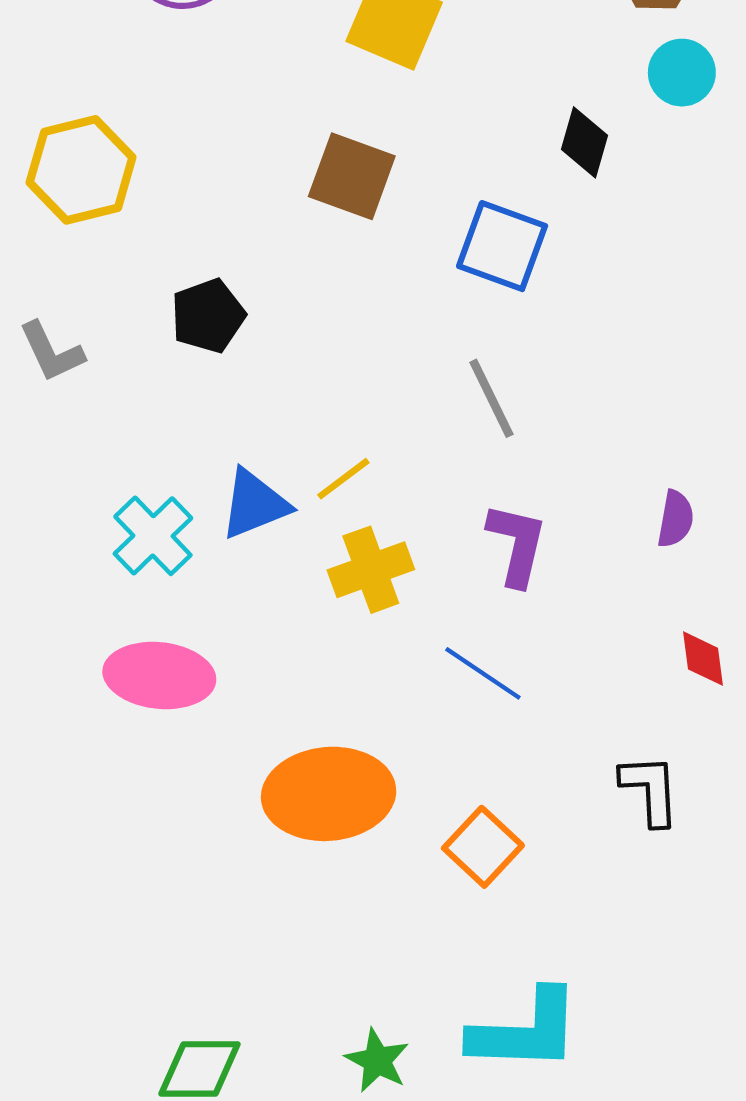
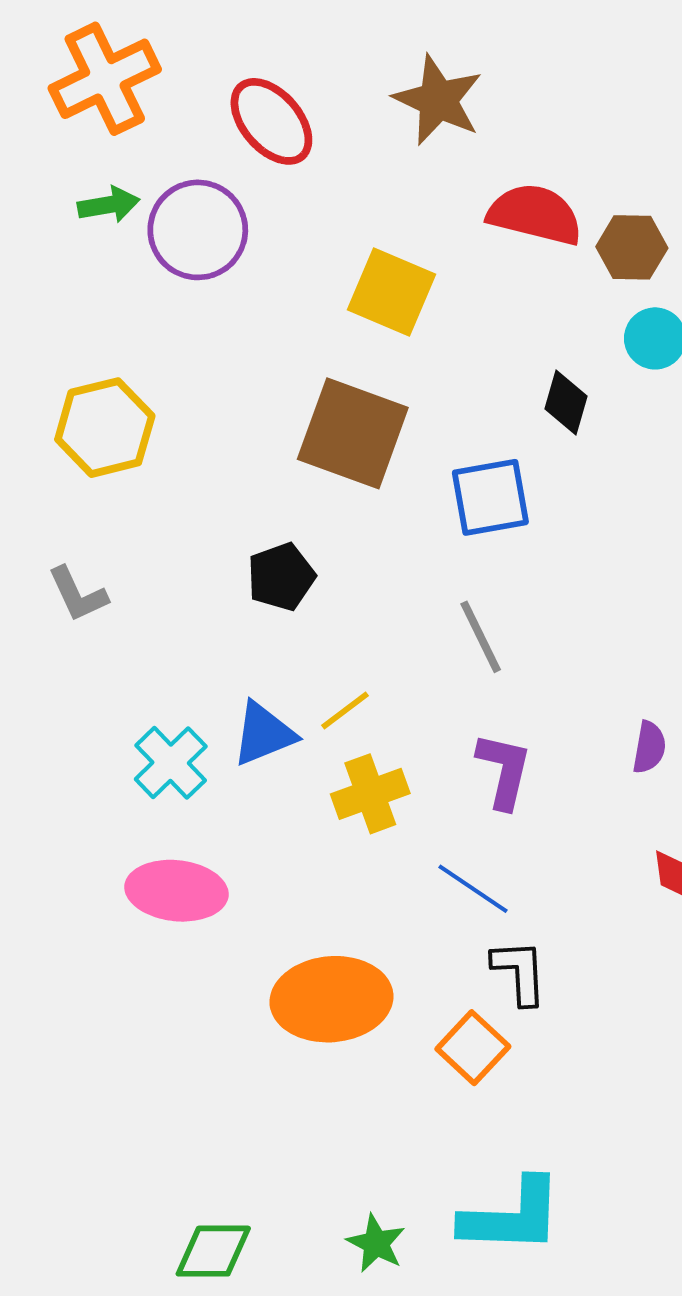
brown square: (352, 176) -> (353, 433), size x1.4
blue square: (502, 246) -> (490, 497), turned -30
black pentagon: (208, 316) -> (281, 577), moved
black L-shape: (650, 790) -> (519, 972), moved

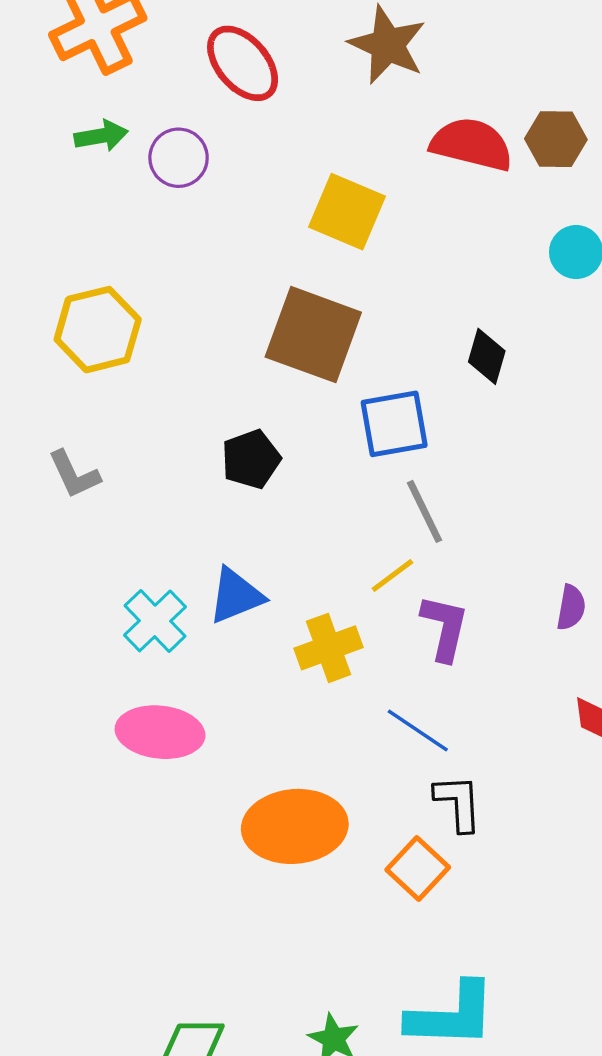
purple circle: (198, 230) -> (179, 158), size x0.7
brown hexagon: (632, 247) -> (556, 139), moved
black diamond: (566, 402) -> (487, 356), moved
blue square: (490, 497) -> (394, 424), moved
yellow line: (345, 710) -> (392, 575), moved

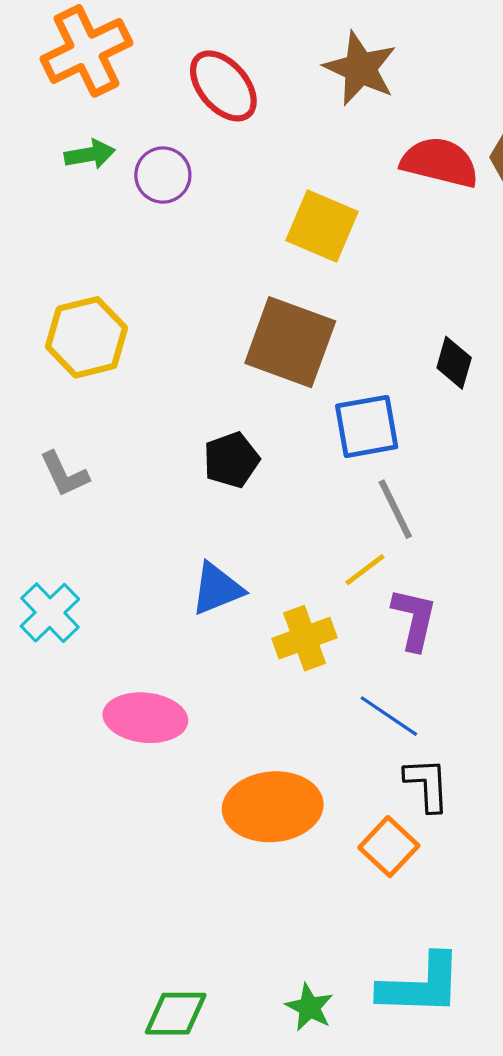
cyan cross: (155, 621) -> (50, 613), moved

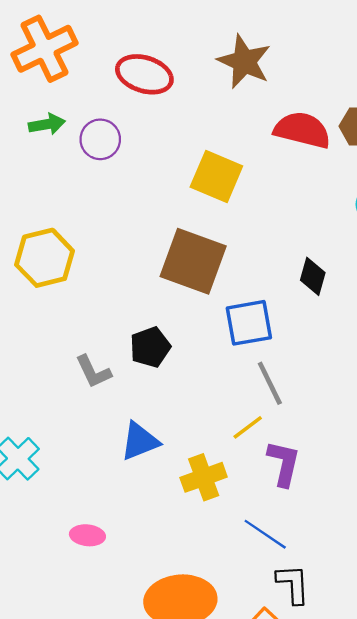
red ellipse: (223, 86) -> (144, 74), turned -32
gray L-shape: (64, 474) -> (93, 372), moved
pink ellipse: (145, 718) -> (87, 535), size x0.6

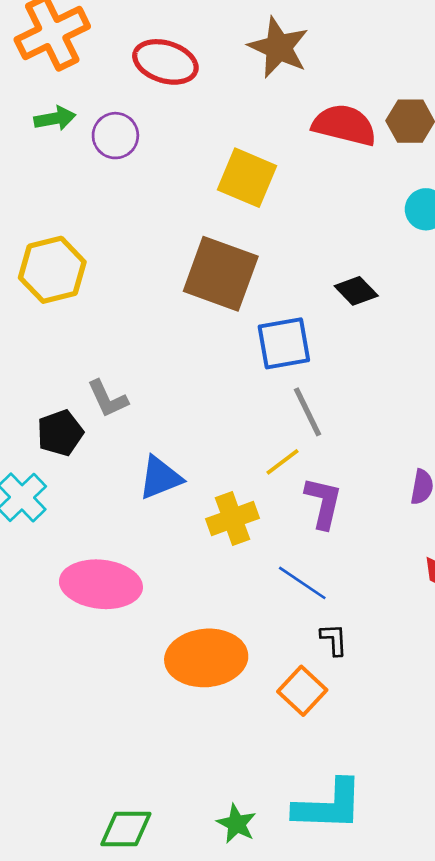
black diamond: (313, 276) -> (356, 291), turned -60
black pentagon: (150, 347) -> (60, 433), moved
pink ellipse: (87, 535) -> (101, 584), size x2.0
black L-shape: (293, 584) -> (334, 640), size x0.7

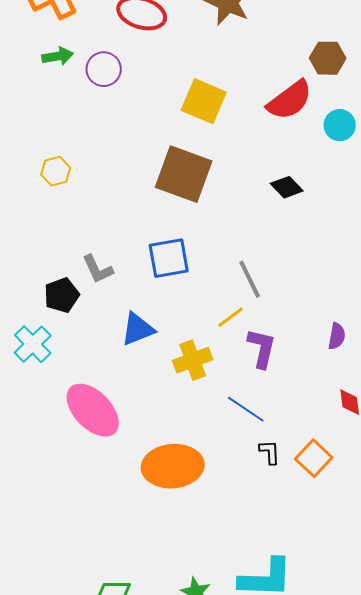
red semicircle: (344, 125) -> (290, 100), moved, turned 129
yellow hexagon: (52, 270) -> (56, 171), size x0.6
blue square: (284, 343) -> (169, 258), moved
pink ellipse: (101, 584) -> (93, 410), turned 40
orange square: (302, 691) -> (314, 458), moved

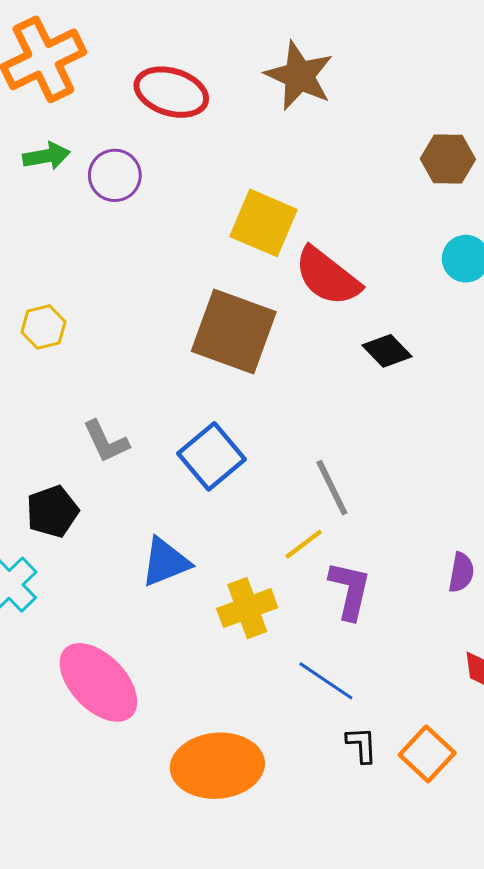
red semicircle: (290, 100) -> (327, 276), moved, turned 75
blue square: (169, 258) -> (211, 456), turned -30
gray L-shape: (98, 269) -> (106, 442), moved

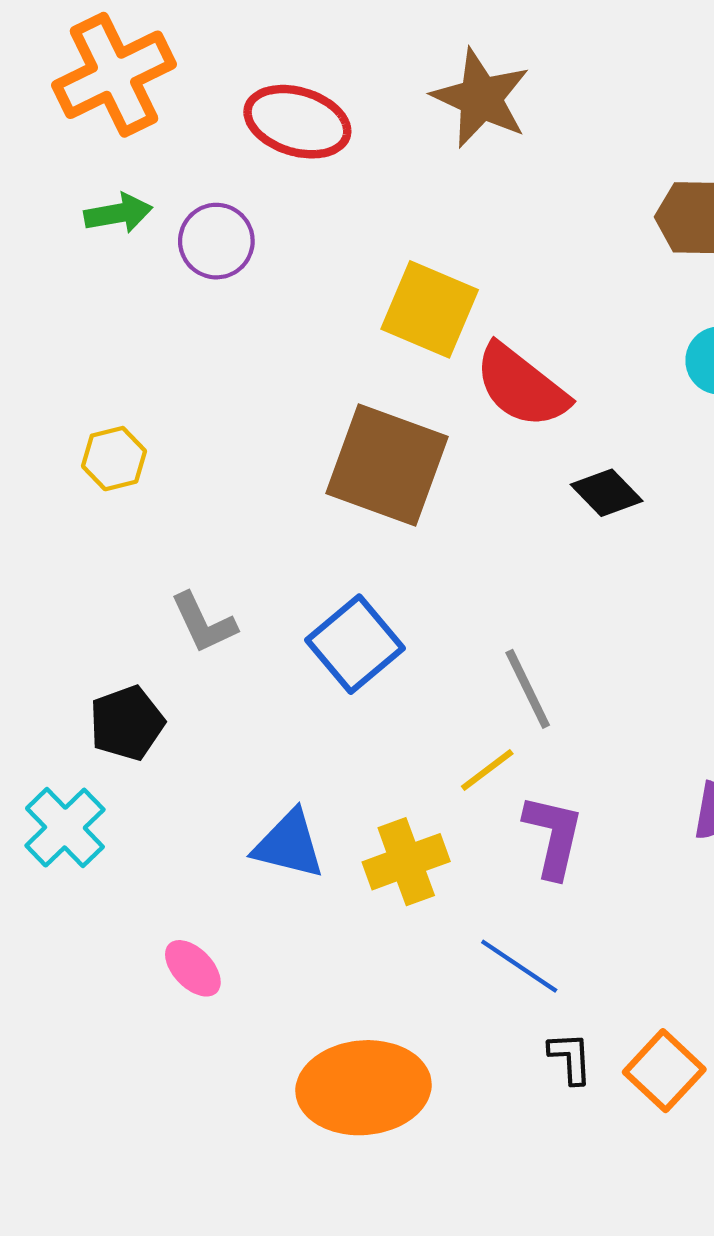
blue triangle: (165, 562) -> (289, 845), moved, turned 36
pink ellipse: (98, 682) -> (193, 968), size x0.5

